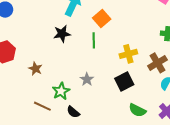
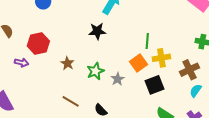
orange square: (102, 18) -> (138, 63), moved
green line: (94, 40) -> (147, 41), moved
green star: (61, 91) -> (95, 71), moved

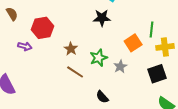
orange square: (138, 63) -> (133, 43), moved
brown line: (71, 101) -> (75, 72), moved

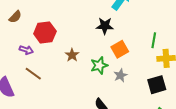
brown semicircle: (12, 14) -> (15, 17), turned 72
orange square: (133, 43) -> (120, 49), moved
brown line: (75, 72) -> (33, 74), moved

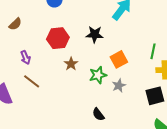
black star: (105, 26) -> (95, 34), moved
red hexagon: (45, 33) -> (58, 38), moved
purple arrow: (26, 50) -> (25, 57), turned 48

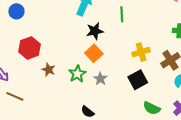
black star: (95, 34) -> (95, 31), moved
green line: (153, 51) -> (122, 14), moved

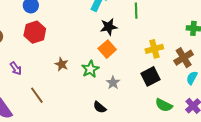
red hexagon: (30, 48) -> (35, 32), moved
gray star: (100, 79) -> (113, 83), moved
brown line: (15, 96) -> (37, 95), moved, turned 30

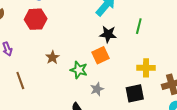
green star: (90, 69) -> (79, 70), turned 30

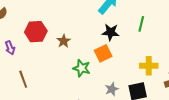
red hexagon: (36, 19) -> (36, 32), moved
brown star: (52, 57) -> (64, 41), moved
gray star: (97, 89) -> (112, 89), moved

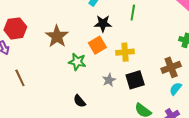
red hexagon: (36, 32) -> (15, 28), moved
brown star: (64, 41) -> (57, 36), size x1.6
yellow cross: (149, 66) -> (125, 52), moved

